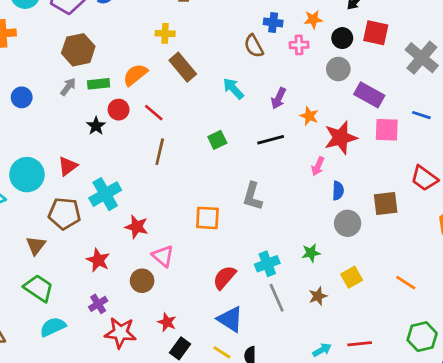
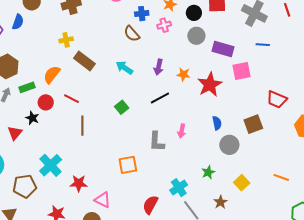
blue line: (421, 115) -> (263, 45), moved
red triangle: (68, 166) -> (15, 133), moved
pink arrow: (318, 166) -> (182, 131), moved

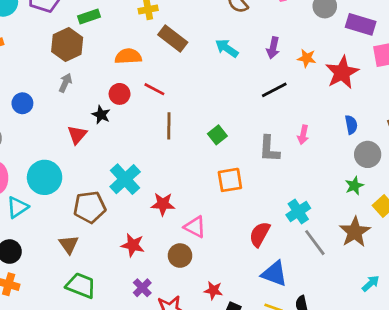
orange semicircle: (52, 75) -> (128, 56), turned 48
green rectangle: (27, 87) -> (89, 17), moved
green square: (122, 107) -> (217, 135), moved
green star: (208, 172) -> (354, 186), moved
brown star: (221, 202) -> (355, 232), size x1.6

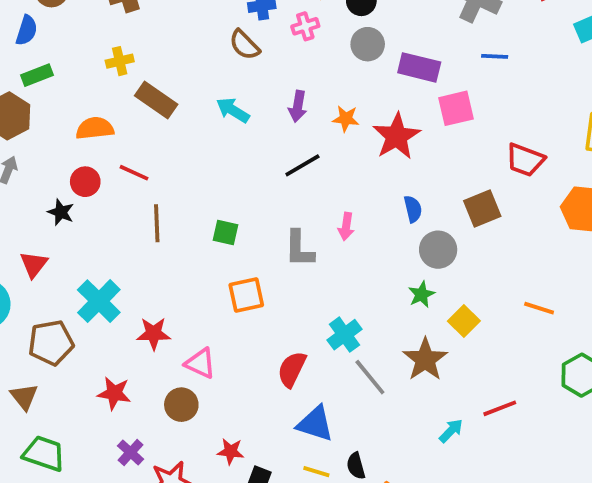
red triangle: (77, 135) -> (34, 264), moved
green square: (217, 135) -> (226, 232), turned -36

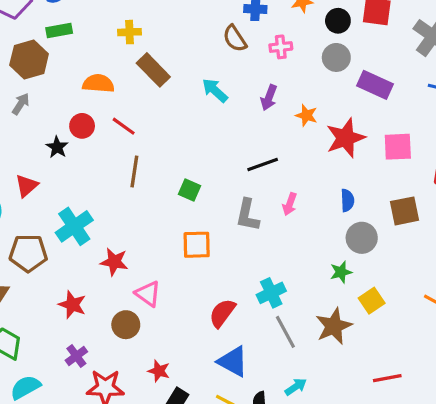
pink cross: (305, 26) -> (281, 47), moved
pink square: (456, 108) -> (398, 147), moved
black line: (302, 165) -> (263, 165), moved
cyan arrow: (451, 431) -> (296, 387), moved

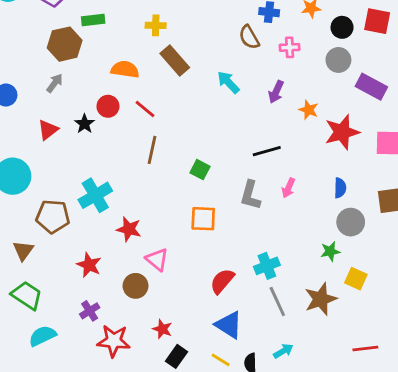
red triangle: (27, 186) -> (48, 130), moved
yellow square: (372, 301) -> (356, 279), turned -35

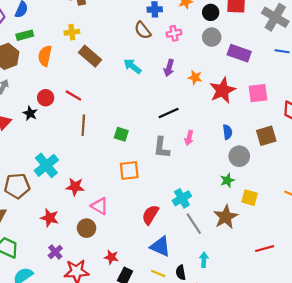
orange semicircle: (125, 69) -> (45, 56), moved, turned -78
cyan arrow: (283, 351) -> (204, 260), turned -48

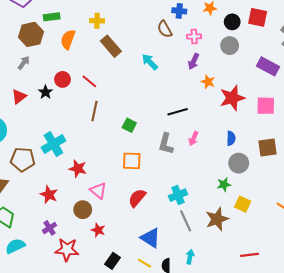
purple rectangle: (239, 53) -> (268, 66), moved
purple arrow: (169, 68) -> (194, 61), moved
red semicircle: (150, 215) -> (137, 198), moved
red star: (111, 257) -> (98, 230), moved

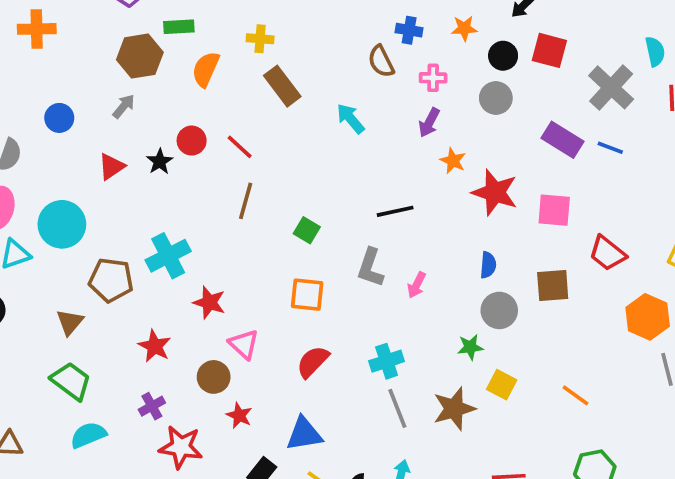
red star: (232, 98) -> (495, 192), turned 30
pink arrow: (194, 138) -> (417, 285), moved
blue triangle: (150, 238) -> (304, 434), moved, turned -45

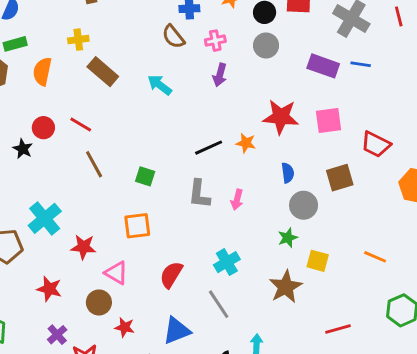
orange star: (453, 161) -> (246, 143), moved
brown line: (246, 201) -> (94, 164), turned -32
orange square: (307, 295) -> (137, 226), moved
gray line: (397, 408) -> (219, 304), moved

